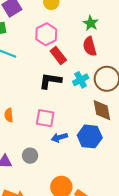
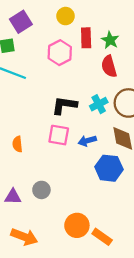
red rectangle: (58, 56) -> (86, 38), moved, turned 36
pink square: (45, 118) -> (59, 135), moved
blue arrow: (59, 137) -> (87, 141), moved

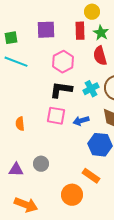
yellow circle: (66, 16) -> (92, 12), moved
purple square: (21, 22) -> (46, 30), moved, turned 30
pink hexagon: (60, 53) -> (63, 62), moved
orange rectangle: (102, 237) -> (91, 176), moved

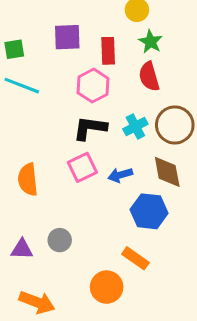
red rectangle: (80, 31) -> (108, 51), moved
pink square: (56, 116) -> (82, 167), turned -36
orange semicircle: (20, 124) -> (28, 180), size x1.5

